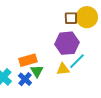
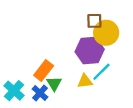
yellow circle: (87, 17) -> (106, 33), moved
orange rectangle: (28, 60) -> (44, 71), turned -36

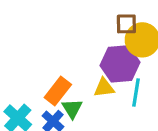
cyan line: (101, 72) -> (136, 93), turned -36
yellow triangle: (85, 81) -> (104, 88), moved

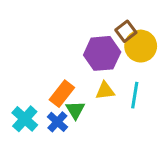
brown square: (126, 24) -> (126, 31), turned -36
purple hexagon: (120, 64) -> (102, 53), moved

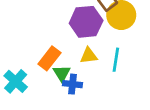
blue cross: (57, 122) -> (73, 84), moved, turned -36

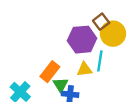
cyan line: (116, 60) -> (100, 61), moved

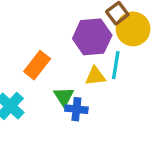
orange rectangle: (50, 72) -> (37, 65), moved

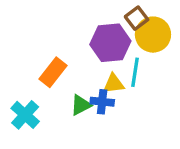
green triangle: (64, 97) -> (81, 105), turned 35
blue cross: (76, 109) -> (102, 102), moved

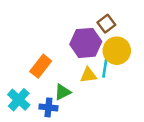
yellow circle: (153, 35) -> (117, 51), moved
blue cross: (102, 102) -> (48, 107), moved

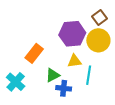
brown square: (106, 24) -> (100, 17), moved
cyan line: (105, 66) -> (89, 75), moved
blue cross: (48, 107) -> (64, 88), moved

